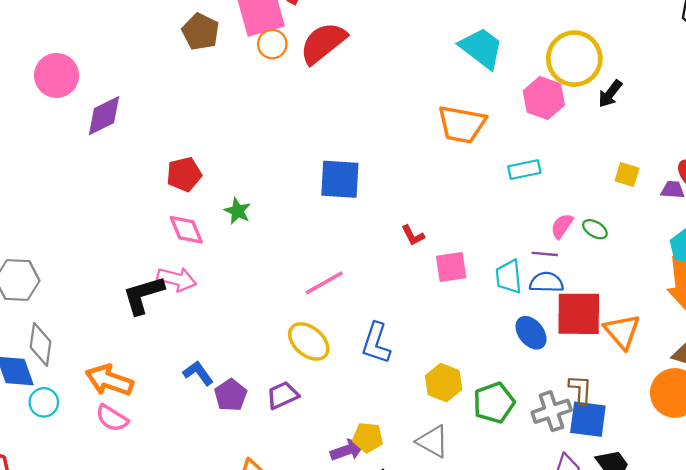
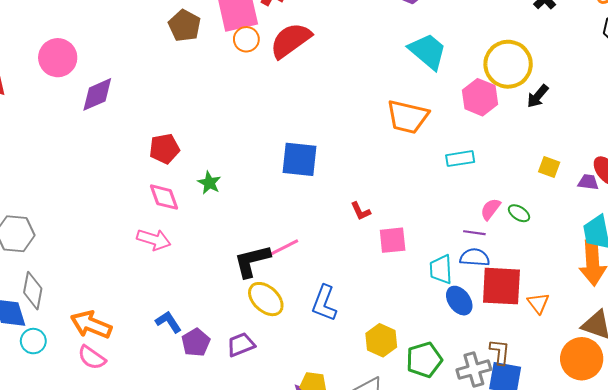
cyan trapezoid: (509, 277) -> (441, 269), moved
black L-shape: (143, 295) -> (252, 261), moved
orange triangle: (622, 331) -> (538, 303), size x0.7

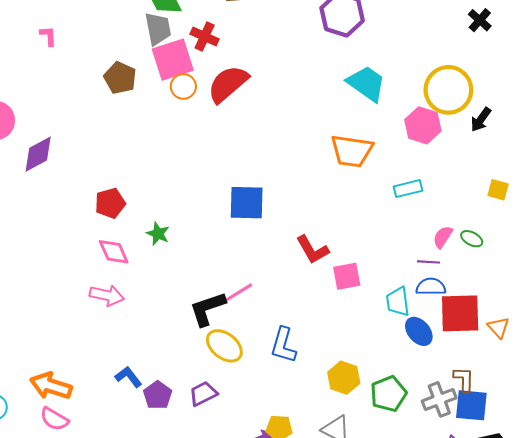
red L-shape: (361, 211) -> (312, 250), size x1.6

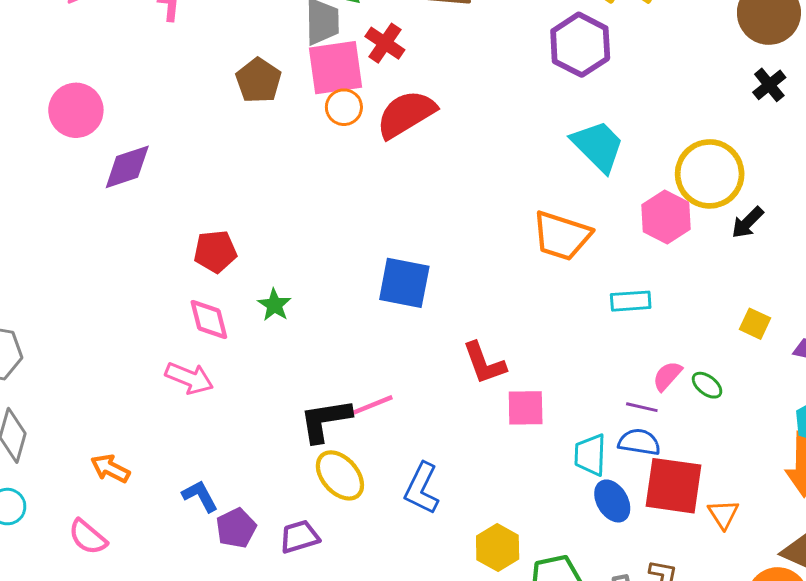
orange arrow: (51, 386) -> (110, 469), moved, size x0.7

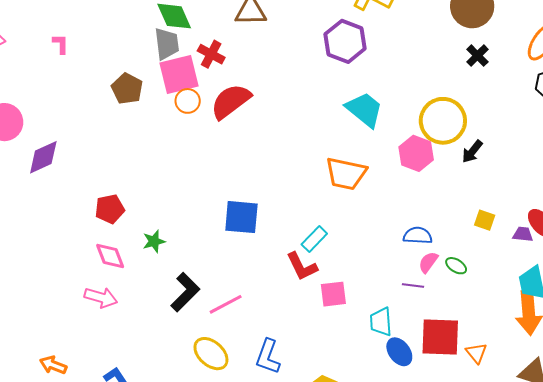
cyan rectangle: (631, 301) -> (314, 239), moved, turned -36
green star: (274, 305) -> (154, 241), turned 30
black L-shape: (325, 420) -> (185, 292), moved, turned 150
blue semicircle: (639, 442) -> (418, 236), moved

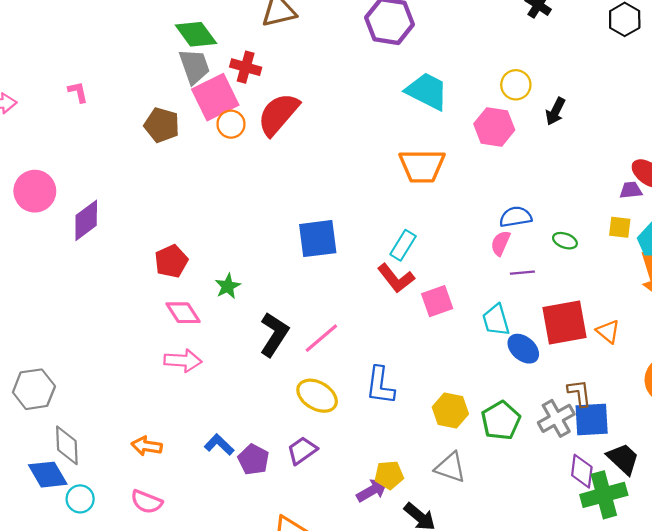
yellow circle: (443, 121) -> (516, 85), size x0.6
yellow square: (485, 220) -> (620, 227), moved
pink semicircle: (428, 262) -> (501, 243), moved

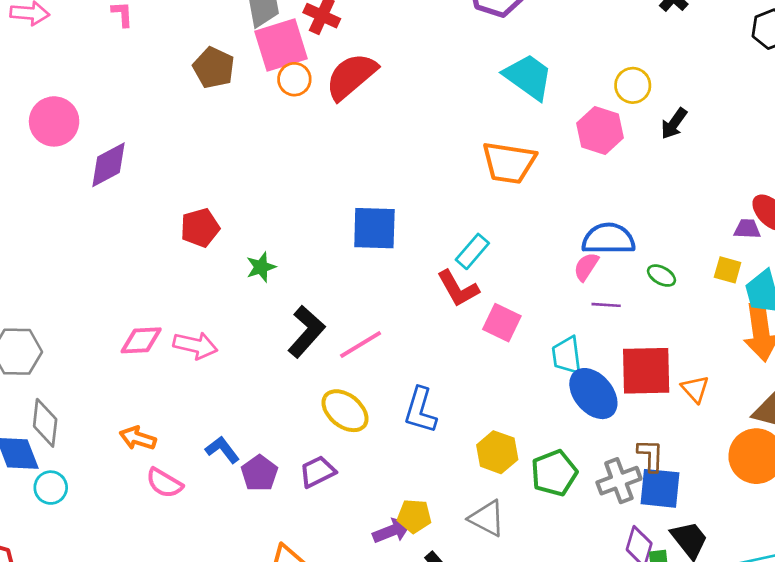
blue semicircle: (516, 217) -> (608, 239), size x1.4
pink square: (437, 301) -> (502, 323), turned 36
pink diamond: (183, 313) -> (141, 340), moved, turned -69
blue ellipse: (523, 349) -> (593, 394), size x1.4
pink semicircle: (147, 502) -> (164, 483), moved

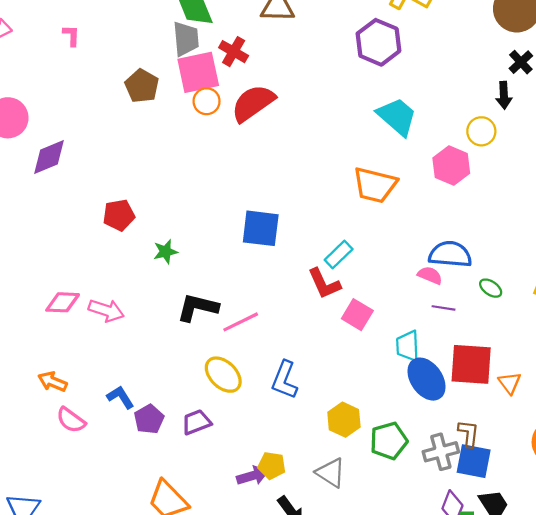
black arrow: (674, 123) -> (504, 95), moved, turned -44
pink semicircle: (586, 267) -> (430, 275), turned 75
black L-shape: (306, 332) -> (198, 307), turned -123

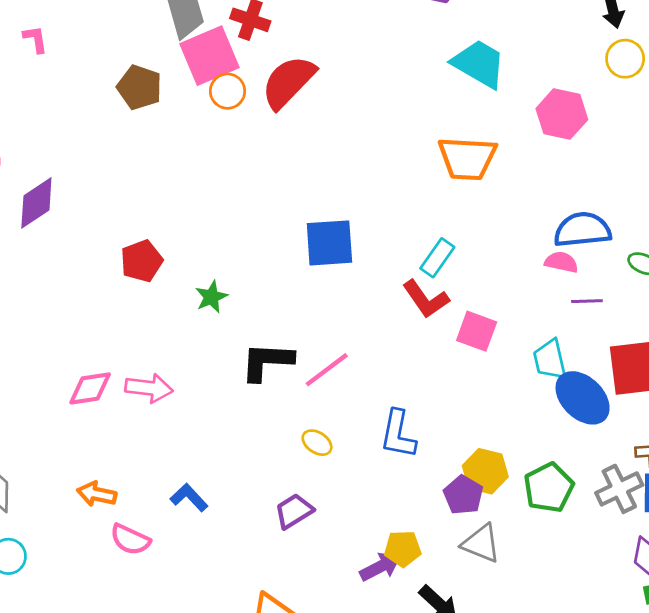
yellow circle: (481, 131) -> (625, 59), moved
yellow ellipse: (223, 375) -> (317, 443), size x0.6
purple pentagon: (149, 419) -> (463, 495), moved

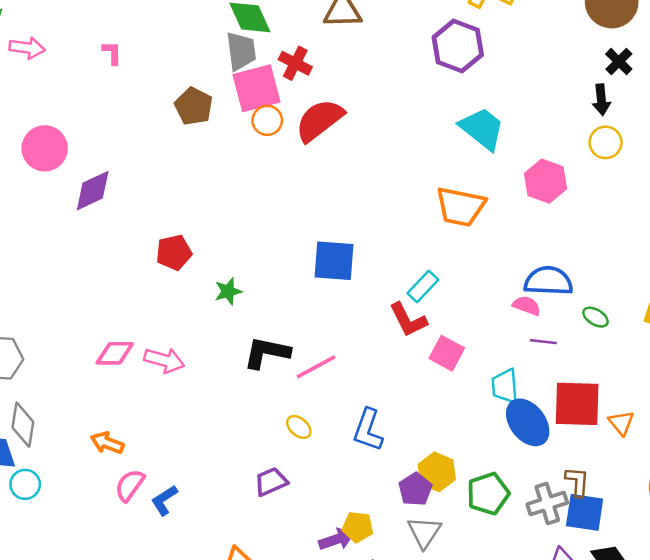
blue L-shape: (189, 497) -> (164, 500), moved, turned -88
pink semicircle: (130, 539) -> (130, 485), turned 92
gray triangle: (481, 543) -> (424, 532), turned 33

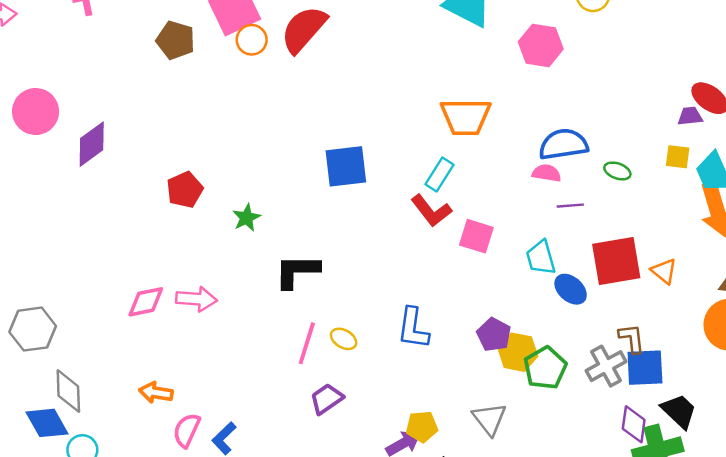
orange trapezoid: (460, 207) -> (466, 117), moved
pink line: (316, 367) -> (307, 343), moved, turned -33
blue ellipse: (528, 422) -> (571, 289), size x0.7
yellow hexagon: (437, 472) -> (518, 352), moved
purple pentagon: (415, 489) -> (494, 335), moved

